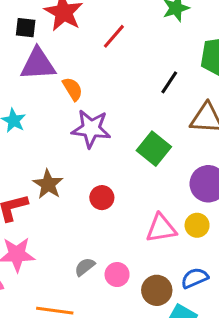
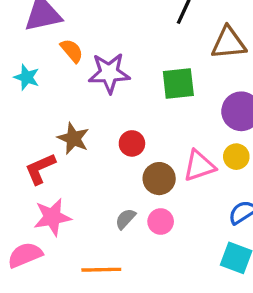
orange semicircle: (73, 89) -> (72, 51), moved
green square: (154, 149) -> (178, 83), turned -36
brown circle: (157, 290) -> (159, 179), moved

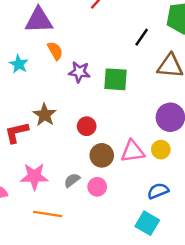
purple star: (109, 73) -> (79, 72), size x0.7
green square: (178, 83) -> (116, 79), moved
pink star: (52, 217) -> (34, 176), moved

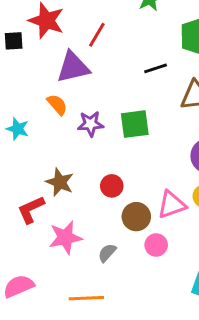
purple triangle: (39, 20) -> (73, 67), moved
black line: (142, 37) -> (156, 68), turned 48
pink star: (34, 176) -> (65, 237), moved
pink circle: (97, 187) -> (156, 245), moved

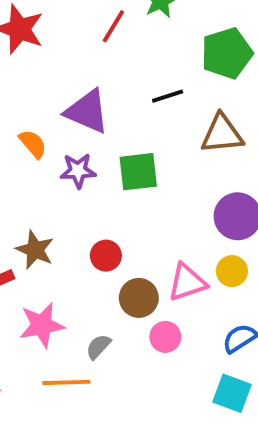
red line: (97, 35) -> (113, 26), moved
purple triangle: (73, 67) -> (87, 111), moved, turned 36
orange line: (86, 298) -> (66, 382), moved

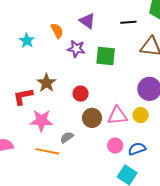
purple triangle: (87, 111) -> (87, 21), size x0.7
pink circle: (165, 337) -> (115, 146), moved

